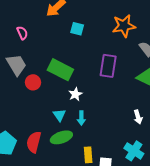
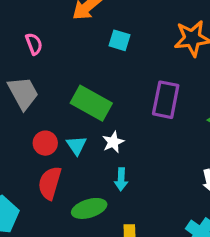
red circle: (33, 82) -> (45, 143), moved
cyan triangle: (59, 115) -> (76, 145), moved
red semicircle: (34, 142) -> (50, 183), moved

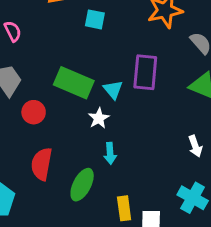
red circle: (45, 143) -> (34, 112), moved
cyan triangle: (76, 145) -> (113, 90), moved
green ellipse: (89, 208) -> (82, 185), turned -40

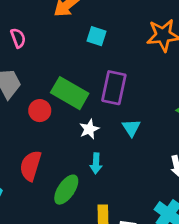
purple rectangle: (145, 72) -> (114, 88), moved
cyan triangle: (113, 90) -> (131, 128), moved
red circle: (34, 112) -> (40, 111), moved

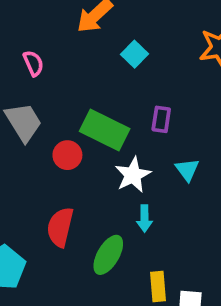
cyan square: (97, 36) -> (135, 54), turned 30
purple rectangle: (114, 88) -> (161, 119), size x0.6
white star: (89, 129) -> (133, 175), size x1.4

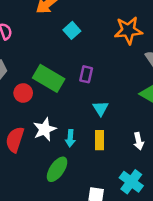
white star: (133, 175) -> (45, 129), moved
green ellipse: (108, 255) -> (57, 169), moved
yellow rectangle: (158, 286) -> (99, 140), moved

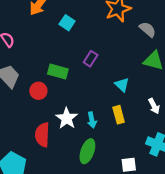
purple rectangle: (86, 74) -> (91, 59), turned 35
green rectangle: (49, 78) -> (58, 71), size x0.7
cyan triangle: (101, 108) -> (122, 85), moved

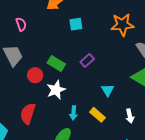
cyan square: (67, 23) -> (76, 24), turned 32
yellow rectangle: (119, 115) -> (98, 115), turned -49
white star: (67, 118) -> (56, 90), moved

